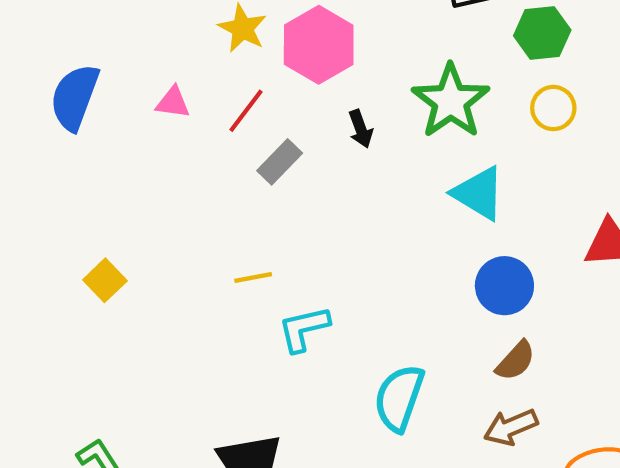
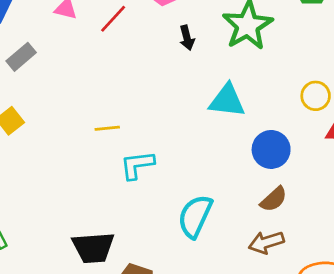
yellow circle: (553, 108) -> (316, 96), moved
gray rectangle: (280, 162) -> (21, 57), moved
cyan triangle: (479, 193) -> (227, 101), moved, turned -30

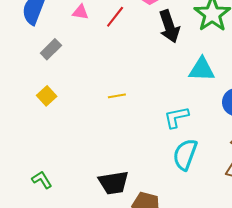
black arrow: (187, 38) -> (169, 26), size x1.8
cyan L-shape: (137, 165) -> (176, 117), moved

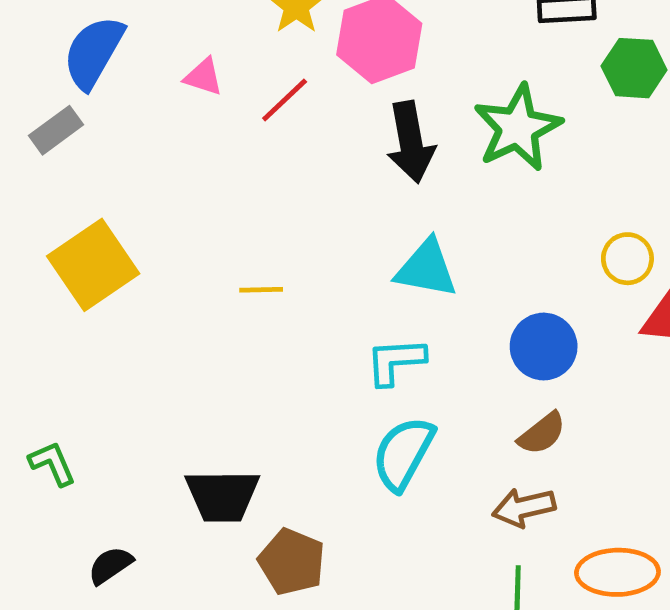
gray rectangle: (51, 49) -> (56, 130), moved
cyan triangle: (202, 69) -> (426, 268), moved
yellow square: (47, 96) -> (93, 265), size x1.8

